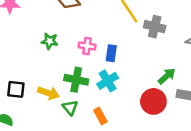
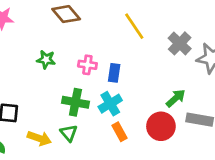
gray cross: (155, 27) -> (180, 43), moved, turned 30
yellow arrow: (48, 93) -> (39, 138), moved
orange rectangle: (100, 116) -> (120, 132), moved

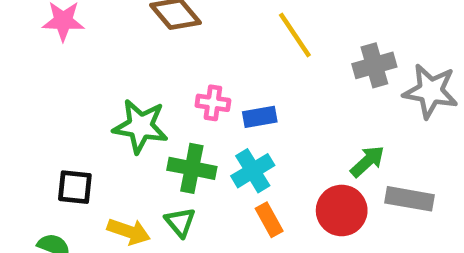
gray cross: (180, 43) -> (374, 65), turned 30
green star: (46, 59) -> (140, 126), moved, size x1.6
blue rectangle: (114, 73) -> (260, 117), turned 72

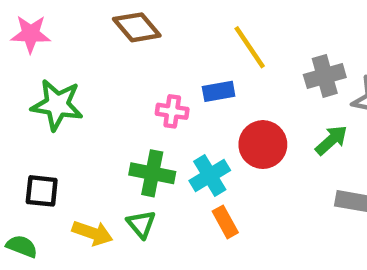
blue rectangle: (260, 117) -> (219, 91), moved
green star: (140, 126) -> (57, 105), moved
green arrow: (367, 161) -> (331, 140), moved
red circle: (342, 210) -> (263, 145), moved

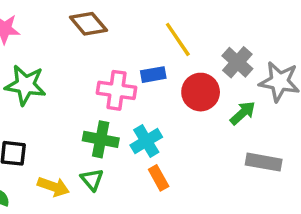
gray cross: (325, 76) -> (237, 62), turned -32
pink cross: (172, 111) -> (116, 90), size x1.5
red circle: (263, 145) -> (201, 92), moved

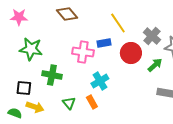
green cross: (101, 139) -> (52, 75), moved
orange rectangle: (159, 178) -> (92, 102), moved
yellow arrow: (53, 187) -> (35, 107), moved

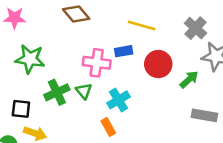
yellow line: (118, 23) -> (142, 26), turned -40
gray cross: (152, 36) -> (195, 28), moved
green cross: (52, 75) -> (57, 92), turned -36
green triangle: (69, 103) -> (84, 91), moved

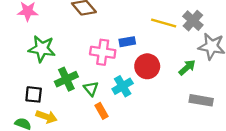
yellow line: (142, 26) -> (164, 23), moved
red circle: (158, 64) -> (147, 66), moved
green triangle: (84, 91) -> (91, 89), moved
orange rectangle: (108, 127) -> (102, 111), moved

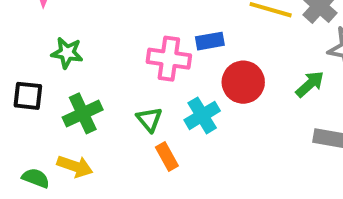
green star: (42, 49) -> (67, 53), size x0.7
green cross: (66, 79) -> (83, 113), moved
black square: (34, 94) -> (28, 96), moved

